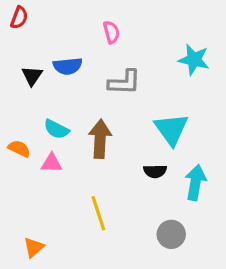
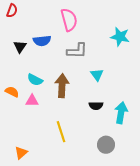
pink semicircle: (111, 32) -> (69, 20), size x1.6
cyan triangle: (171, 129) -> (97, 75), moved, size x0.6

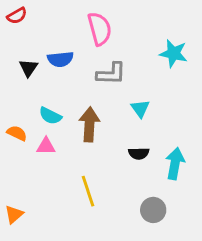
red semicircle: (12, 11) -> (17, 16), turned 40
orange triangle: (21, 153) -> (14, 214), moved

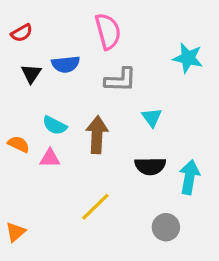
red semicircle: (17, 16) -> (22, 33), moved
black semicircle: (139, 153) -> (150, 166), size x1.4
yellow line: (88, 191) -> (95, 207), turned 64

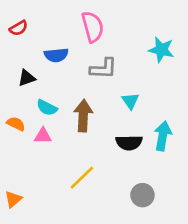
black triangle: (31, 74) -> (27, 78), moved, turned 36
cyan arrow: (189, 177) -> (163, 136), moved

